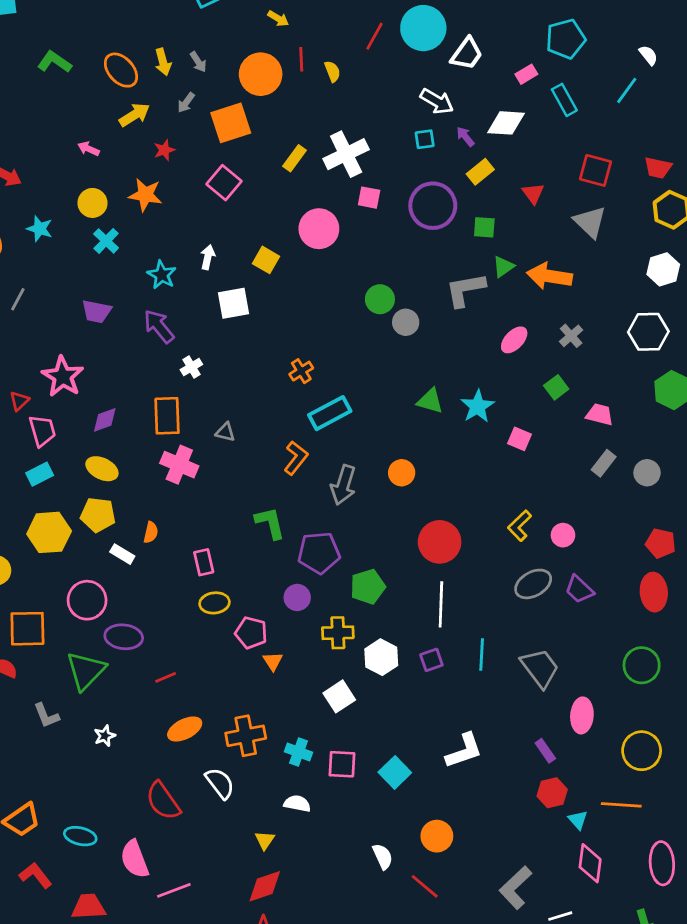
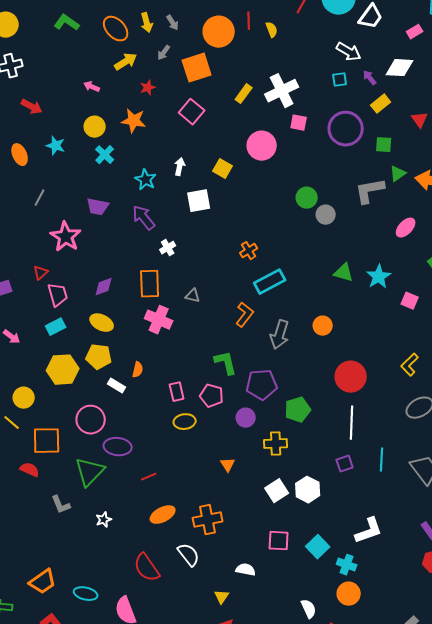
pink star: (63, 376) -> (66, 237), moved
pink pentagon: (251, 633) -> (212, 396), moved
white hexagon: (381, 657) -> (308, 490), moved
cyan cross: (299, 752) -> (347, 565), moved

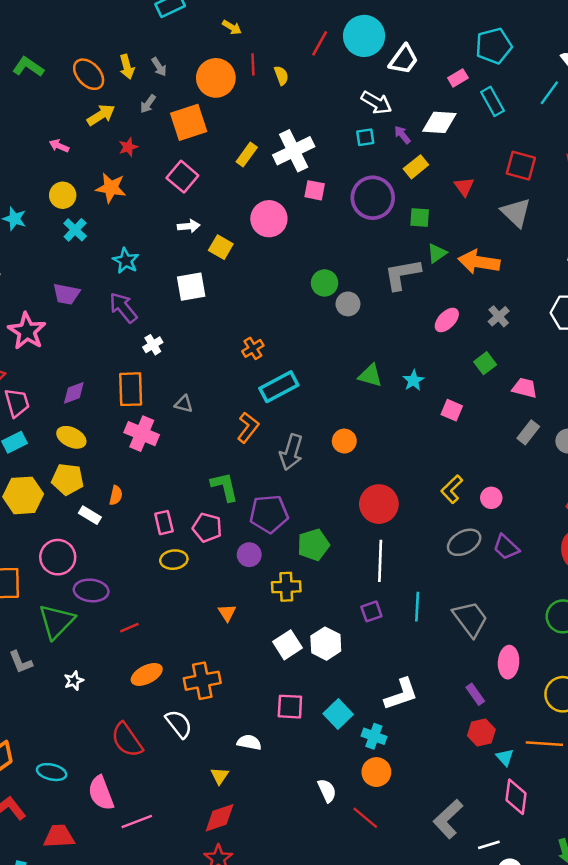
white arrow: (180, 167) -> (189, 226), moved, turned 72
cyan star: (379, 277) -> (413, 381), size x0.7

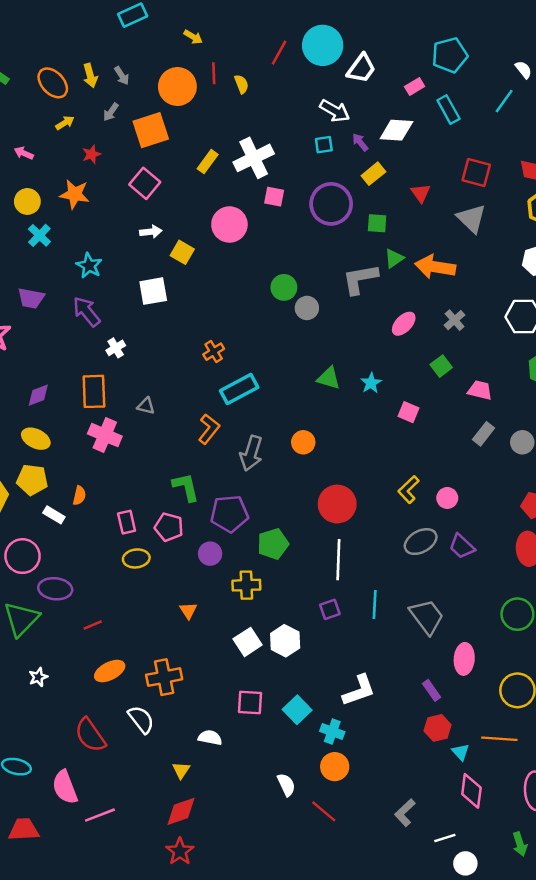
yellow arrow: (101, 115) -> (65, 123), size x0.7
gray L-shape: (448, 819) -> (405, 813), size x0.7

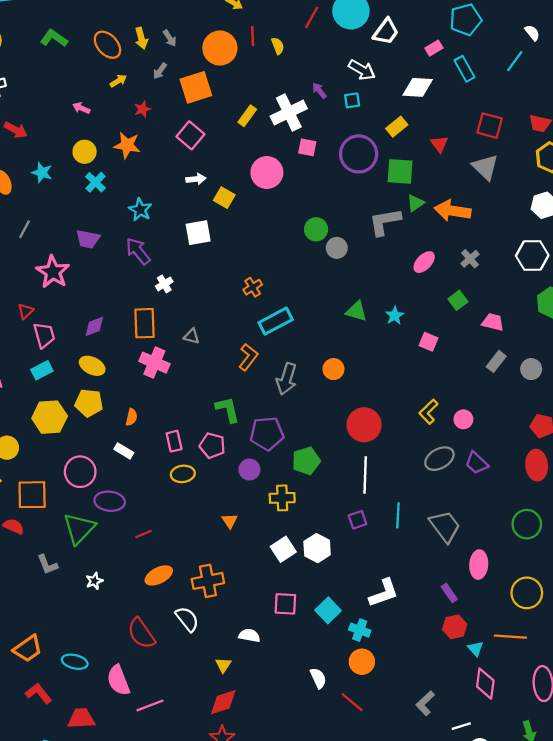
purple arrow: (360, 142) -> (319, 91), moved
green square: (377, 223) -> (400, 171), size x1.5
white rectangle: (54, 515) -> (124, 451), moved

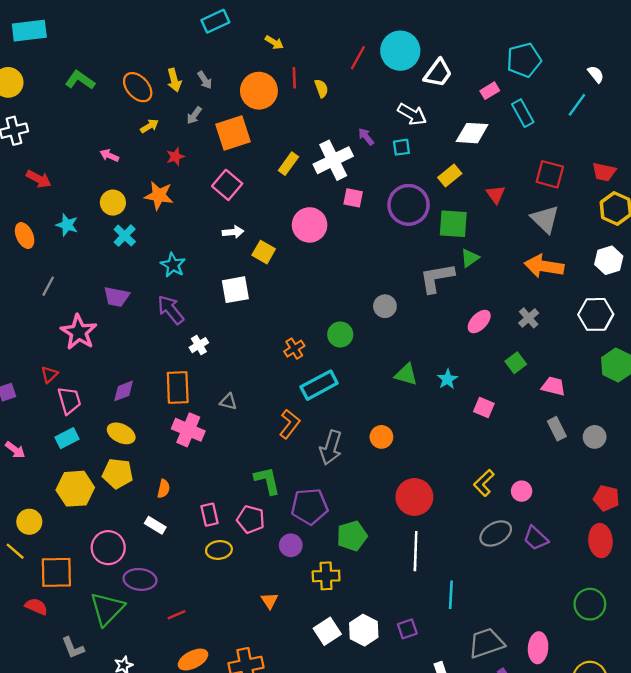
orange arrow: (453, 211) -> (544, 266), moved
green circle: (316, 229) -> (340, 334), moved
gray rectangle: (496, 361) -> (557, 429), turned -65
purple square: (358, 520) -> (407, 629), moved
gray trapezoid: (445, 526) -> (486, 643), moved, turned -72

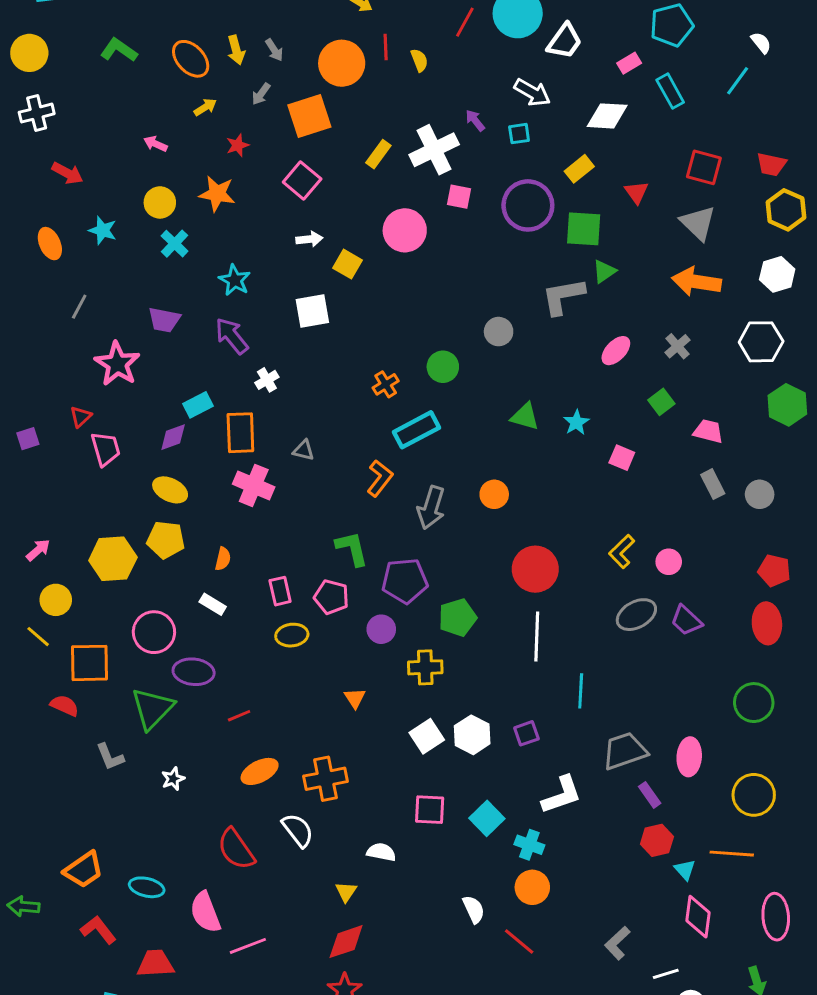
cyan rectangle: (67, 438) -> (198, 405), moved
pink arrow: (15, 450) -> (38, 550), moved, turned -78

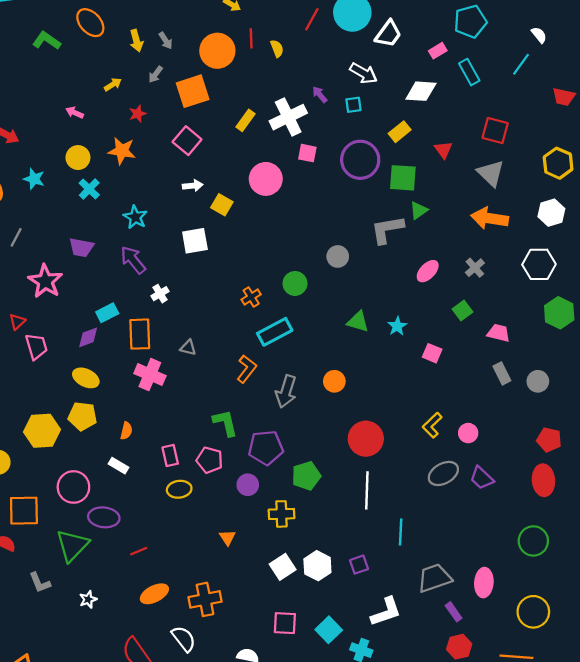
orange ellipse: (191, 59) -> (90, 23), moved
red trapezoid: (771, 164) -> (564, 97), moved

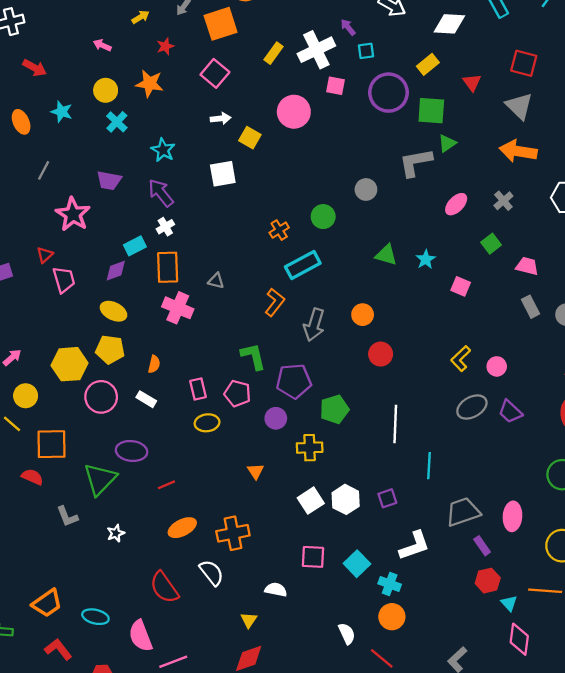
cyan square: (353, 105) -> (366, 51), moved
white cross: (160, 294) -> (165, 227), moved
red circle: (366, 439) -> (381, 354), moved, size x0.7
pink circle: (73, 487) -> (101, 397), moved

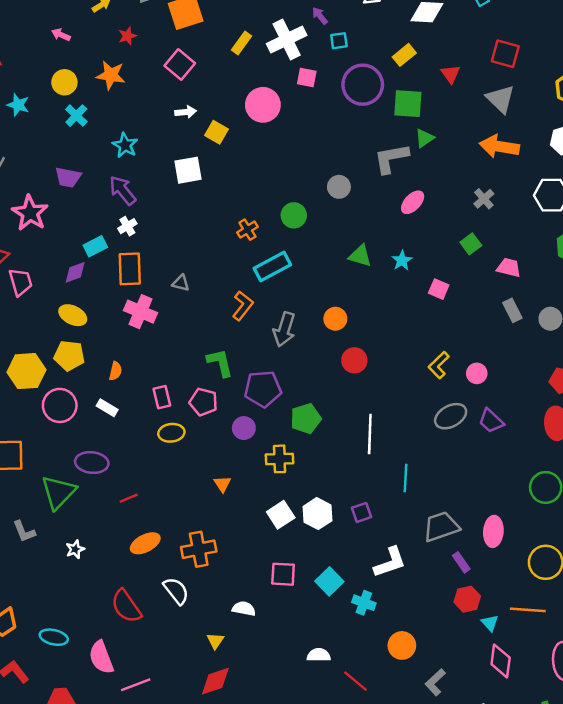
pink ellipse: (456, 204) -> (413, 202), moved
orange circle: (392, 617) -> (402, 645), moved
white semicircle: (347, 634) -> (319, 655), turned -65

